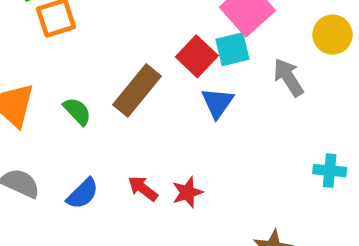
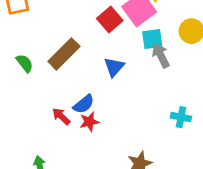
cyan square: (232, 49) -> (152, 39), moved
red square: (197, 56) -> (110, 19), moved
blue semicircle: (83, 194) -> (84, 104), moved

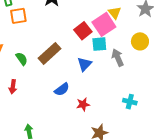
cyan square: (152, 39) -> (99, 44), moved
red arrow: (61, 116) -> (13, 87), moved, turned -128
red star: (89, 122) -> (83, 104), moved

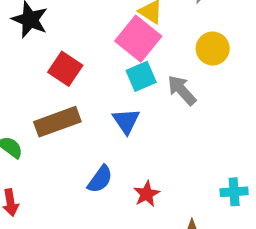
red square: (83, 31) -> (65, 69), moved
brown rectangle: (50, 53) -> (57, 122), turned 40
cyan cross: (130, 102) -> (234, 192), moved

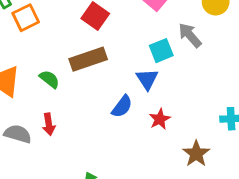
cyan square: (141, 76) -> (161, 51), moved
blue triangle: (126, 121) -> (147, 79), moved

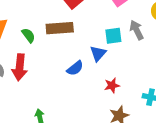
red star: (160, 119) -> (112, 85), moved
red arrow: (49, 124) -> (20, 67), size x1.6

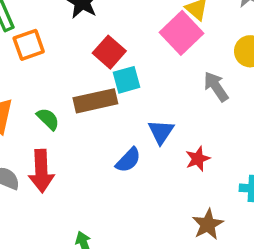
cyan square: (113, 36) -> (127, 80), moved
red star: (112, 85) -> (198, 159), moved

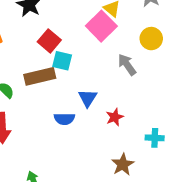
cyan square: (127, 80) -> (62, 61), turned 30
blue semicircle: (128, 160) -> (64, 119), turned 48

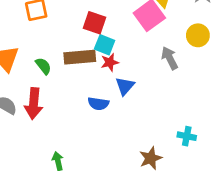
red square: (49, 41) -> (95, 23), turned -30
red star: (115, 117) -> (110, 62), moved

